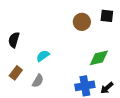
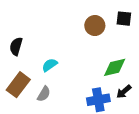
brown rectangle: (16, 73) -> (18, 85), size x1.5
black arrow: (107, 88) -> (124, 92), moved

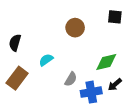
brown circle: (95, 26) -> (75, 28), moved
gray semicircle: (44, 94) -> (71, 79), moved

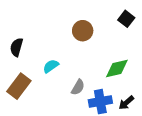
black square: (115, 17) -> (126, 19), turned 32
black arrow: (115, 85) -> (126, 103), moved

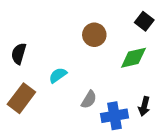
green diamond: (117, 68) -> (133, 58), moved
black arrow: (126, 103) -> (144, 106), moved, turned -35

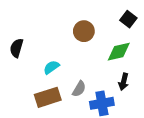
brown rectangle: (21, 98) -> (48, 97), moved, turned 35
black arrow: (144, 106) -> (124, 82), moved

